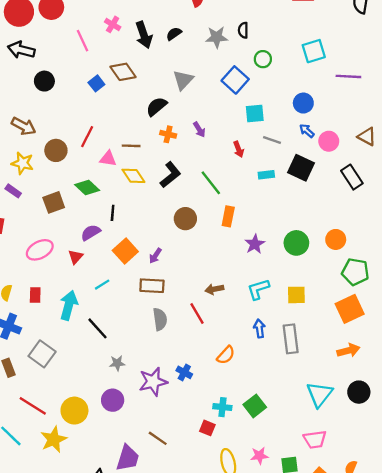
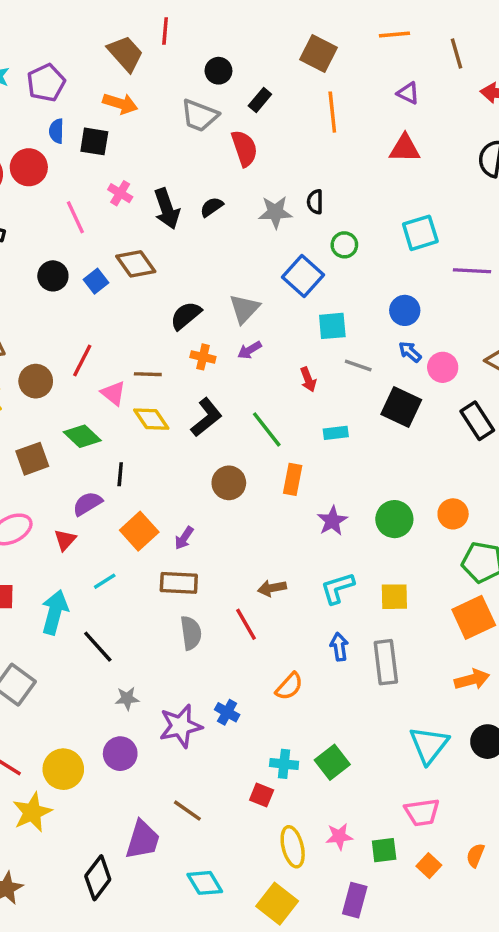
gray triangle: (183, 80) -> (244, 309), moved
black circle: (44, 81) -> (53, 276), moved
purple arrow: (199, 130) -> (250, 350), turned 91
pink triangle: (108, 159) -> (113, 393), turned 30
cyan rectangle: (266, 175) -> (336, 433), moved

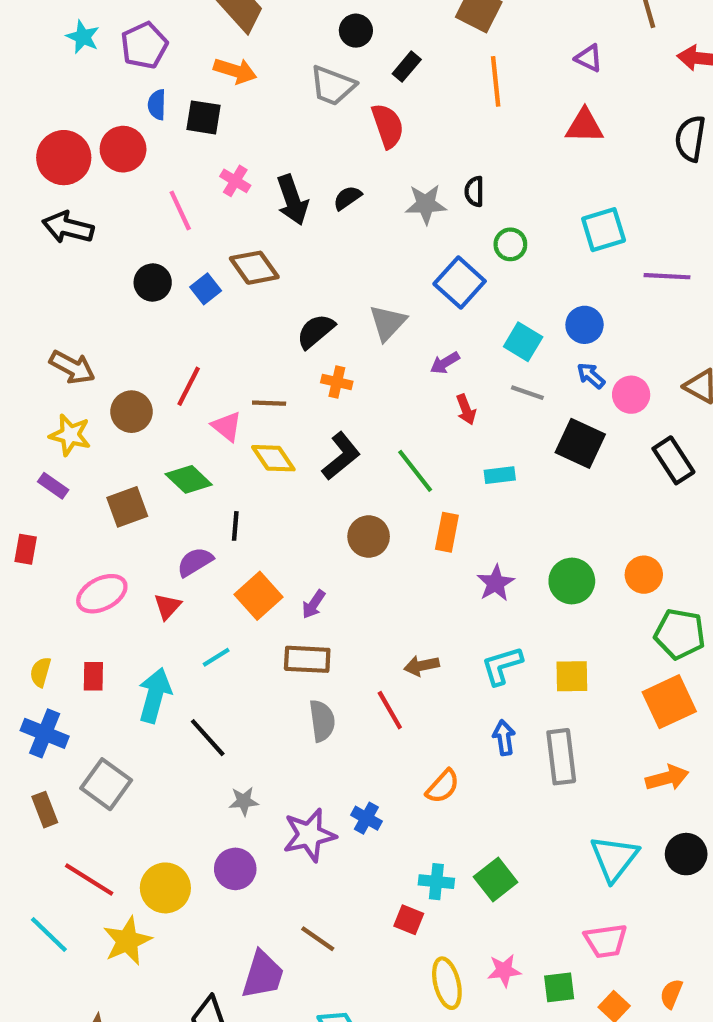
cyan square: (332, 326) -> (523, 342), moved, turned 36
purple arrow: (250, 350) -> (445, 363), moved

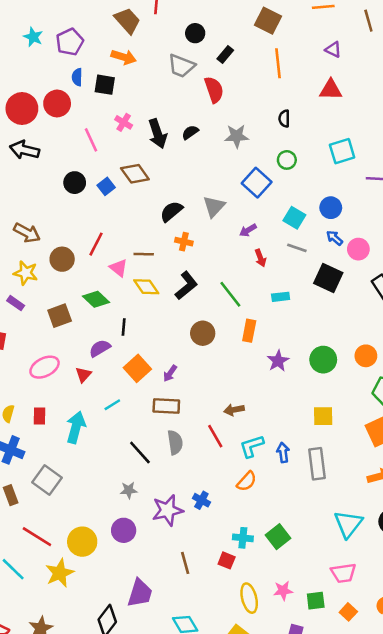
black semicircle: (474, 191) -> (284, 119), moved
cyan L-shape: (502, 666) -> (252, 446), moved
black line: (208, 738) -> (140, 452), moved
brown line: (318, 939) -> (185, 563), moved, turned 40

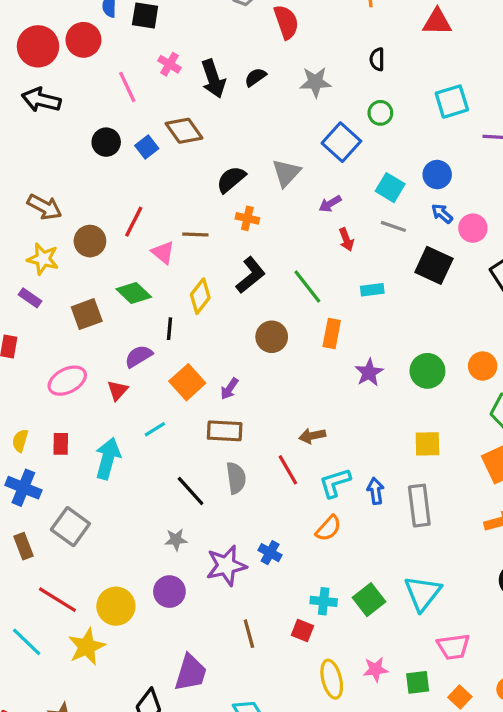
yellow diamond: (146, 287) -> (200, 296), moved, turned 72
cyan triangle: (348, 524) -> (423, 593), moved

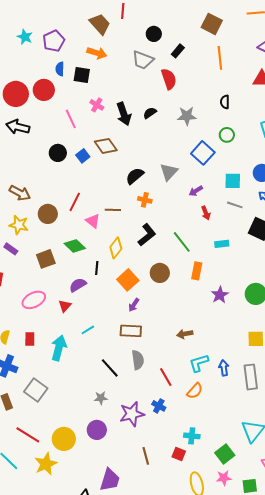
cyan square: (390, 188) -> (233, 181), turned -30
orange square: (187, 382) -> (128, 280), moved
red line: (288, 470) -> (166, 377), moved
green square: (369, 600) -> (225, 454), moved

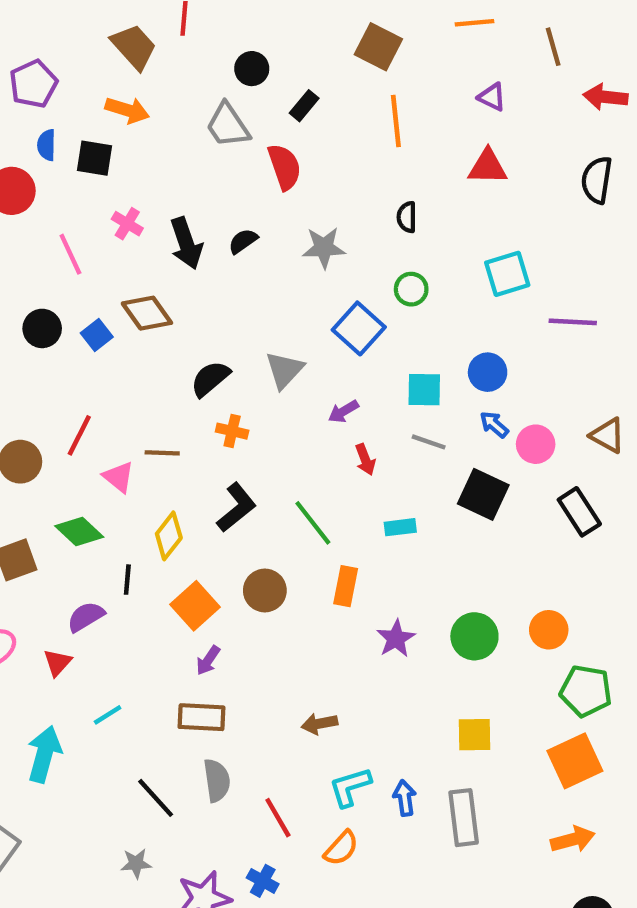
gray trapezoid: (143, 60) -> (228, 125), turned 35

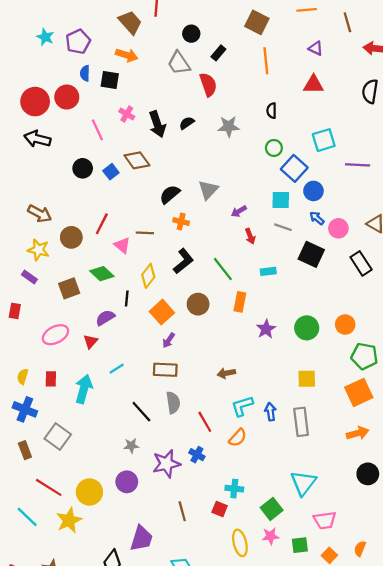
blue square: (359, 328) -> (294, 168), moved

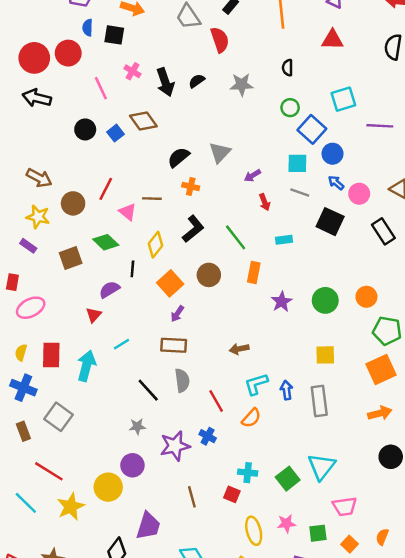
pink ellipse: (55, 335) -> (31, 308), moved
red rectangle: (51, 379) -> (51, 355), size x1.5
yellow circle: (89, 492) -> (108, 487), moved
green square: (272, 509) -> (288, 479), moved

